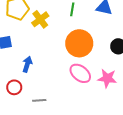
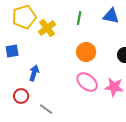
orange circle: (79, 43) -> (86, 52), size x0.7
gray line: (39, 100) -> (46, 109), turned 40

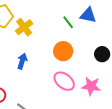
green line: (79, 18) -> (68, 22), moved, turned -48
blue arrow: (34, 73) -> (22, 61), moved

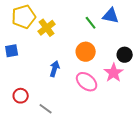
blue arrow: (22, 61) -> (55, 69), moved
pink star: (91, 86) -> (114, 73), moved, turned 30

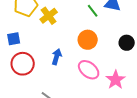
pink star: (114, 73) -> (116, 80), moved
red circle: (21, 96) -> (23, 64), moved, size x1.5

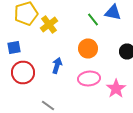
pink ellipse: (89, 70) -> (89, 78), turned -45

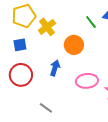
blue square: (14, 48) -> (20, 45), moved
orange circle: (88, 48) -> (74, 45), moved

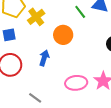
pink ellipse: (87, 81) -> (76, 83), moved

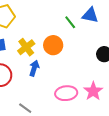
yellow cross: (36, 17) -> (26, 47), moved

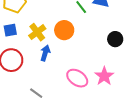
pink ellipse: (66, 93) -> (77, 78), turned 40

